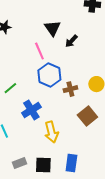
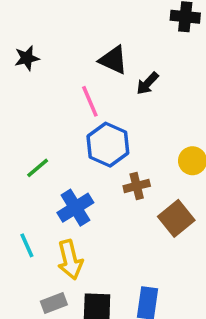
black triangle: (52, 28) -> (113, 60), turned -30
brown cross: (70, 89) -> (137, 186), moved
yellow arrow: (51, 132) -> (70, 260), moved

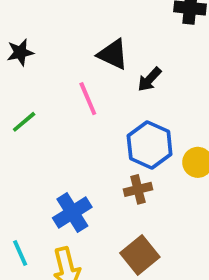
blue hexagon: (108, 145) -> (150, 145), moved
green line: (38, 168) -> (24, 122), moved
brown square: (176, 218) -> (140, 255), moved

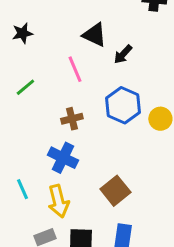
brown cross: (138, 189) -> (72, 119), moved
blue cross: (72, 213) -> (63, 158), turned -32

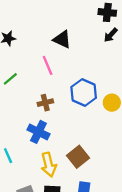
black arrow: (123, 54) -> (111, 35), moved
yellow arrow: (58, 201) -> (49, 165), moved

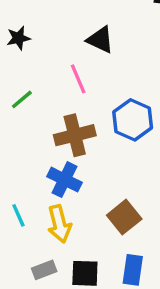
brown cross: (45, 103) -> (75, 135), size x1.6
yellow arrow: (49, 165) -> (59, 224), moved

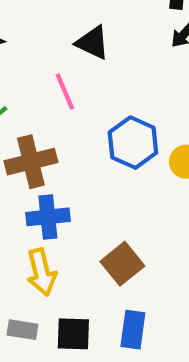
brown cross: (75, 135) -> (31, 162), moved
blue cross: (64, 180) -> (48, 217), turned -32
gray rectangle: (44, 270) -> (22, 330), turned 30

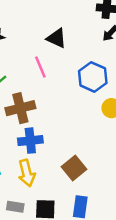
blue hexagon: (133, 143) -> (93, 77), moved

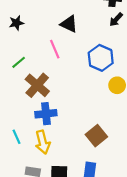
brown cross: (20, 108) -> (37, 85), turned -35
brown square: (74, 168) -> (96, 136), moved

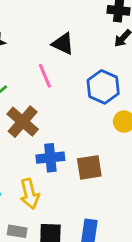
blue cross: (46, 114) -> (50, 158), moved
brown square: (96, 136) -> (89, 167), moved, turned 30

